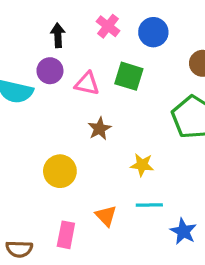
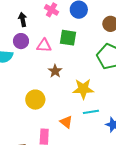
yellow star: (142, 165) -> (83, 89), size x1.5

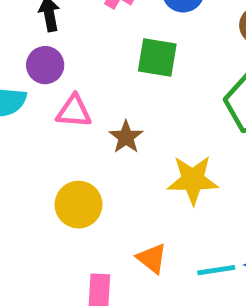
pink triangle: (44, 46) -> (74, 111), moved
cyan line: (91, 112) -> (216, 270), moved

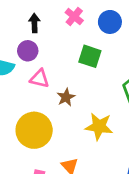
yellow circle: (79, 205) -> (34, 130), size x1.4

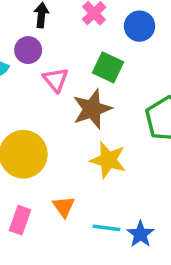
pink triangle: (40, 79) -> (56, 80), moved, turned 30
brown star: (66, 97) -> (92, 109), moved, size x1.6

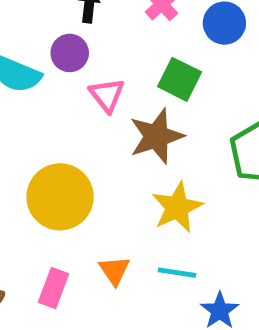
yellow star: (108, 160) -> (177, 207), turned 30
cyan line: (106, 228) -> (177, 273), moved

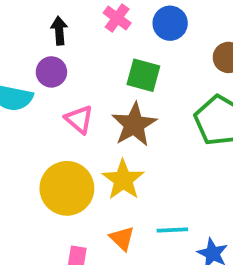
pink triangle: (107, 95) -> (79, 119), moved
yellow star: (177, 207) -> (123, 180), moved

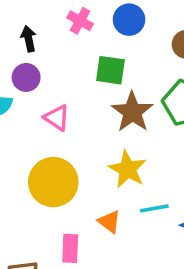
brown star: (134, 125) -> (132, 112), moved
yellow star: (123, 180) -> (128, 169), moved

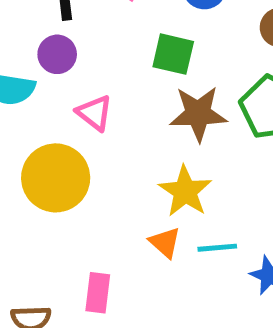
brown star: (132, 112) -> (198, 114), turned 30
yellow circle: (53, 182) -> (56, 178), moved
orange triangle: (109, 222) -> (165, 242), moved

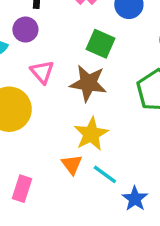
brown star: (198, 114) -> (88, 83), moved
cyan line: (217, 248) -> (105, 174), turned 30

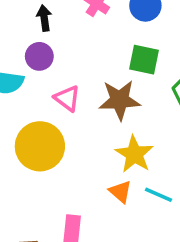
green square: (100, 44) -> (144, 60), moved

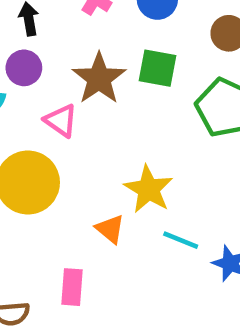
brown star: (120, 100) -> (99, 78), moved, turned -30
orange triangle: (120, 192) -> (110, 229), moved

